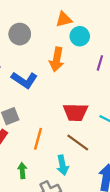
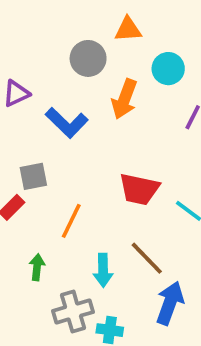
orange triangle: (64, 19) -> (128, 29), moved
gray circle: (20, 34) -> (88, 58), moved
brown line: (78, 143) -> (147, 258), moved

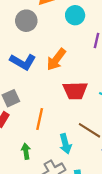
orange arrow: (124, 99) -> (56, 59), moved, turned 30

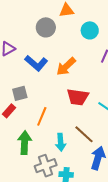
green arrow: (26, 151) -> (25, 143), size x1.6

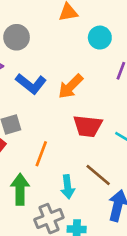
gray circle: (46, 27) -> (17, 37), moved

